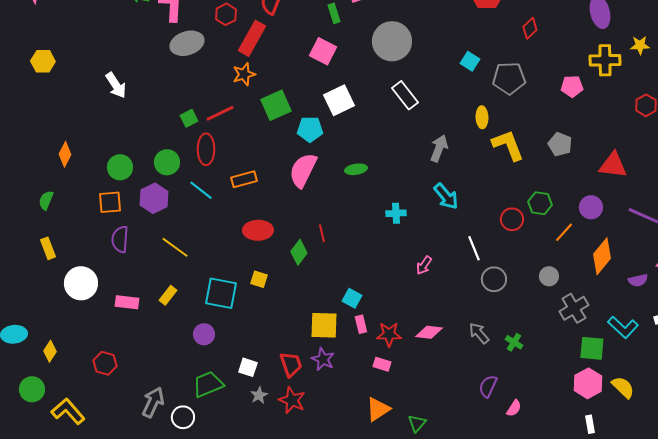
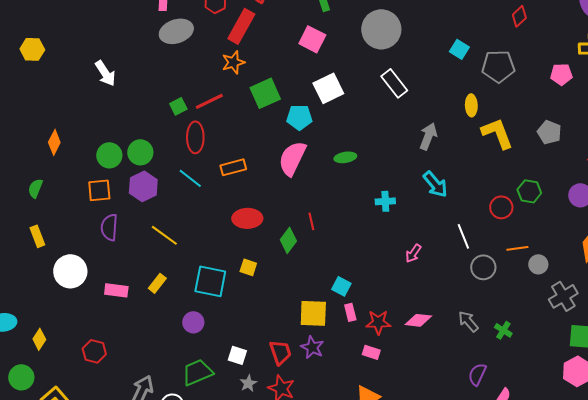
green circle: (167, 162) -> (140, 152), moved
orange line: (564, 232) -> (517, 248), moved, turned 40

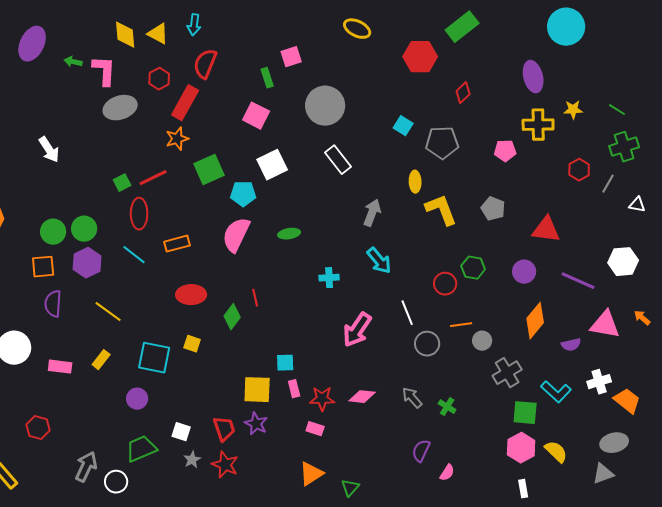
pink arrow: (413, 253) -> (357, 330), size x1.8
cyan square: (341, 286) -> (285, 363), turned -30

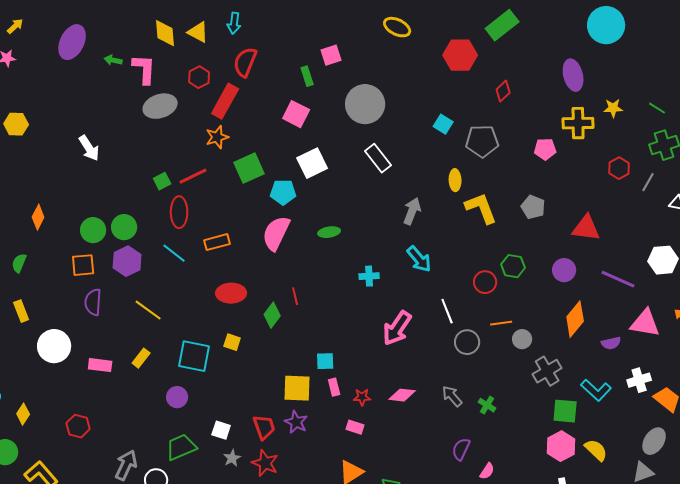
red star: (322, 399) -> (362, 397), size x0.7
gray ellipse: (614, 443) -> (654, 441), turned -44

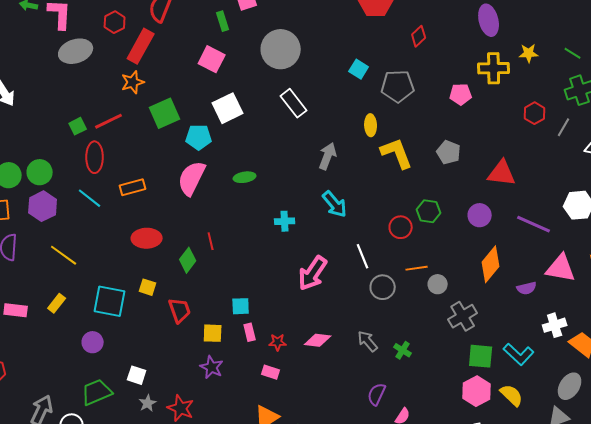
yellow square: (297, 388) -> (213, 333), size x0.7
cyan L-shape: (596, 390) -> (519, 354), moved
red trapezoid: (264, 427) -> (180, 310), moved

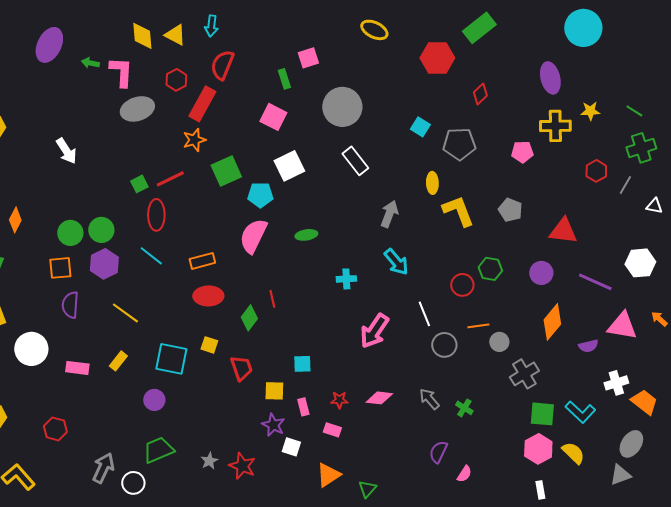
orange rectangle: (133, 187) -> (202, 261), moved
pink rectangle: (250, 332) -> (303, 407), moved
white square: (137, 375) -> (291, 447), moved

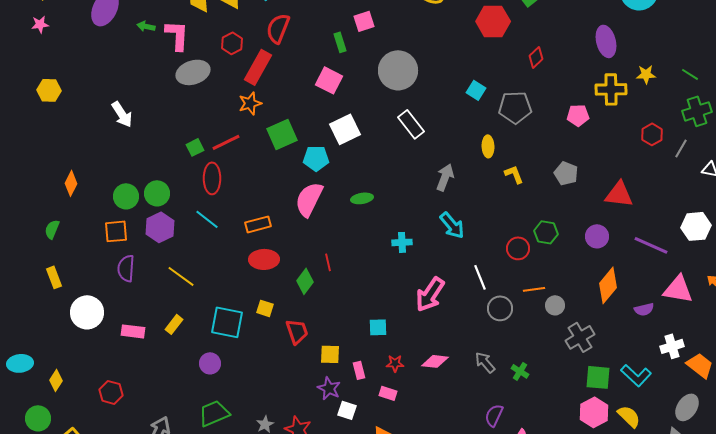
yellow L-shape: (458, 211) -> (514, 174), size x0.6
cyan square: (302, 364) -> (378, 327), moved

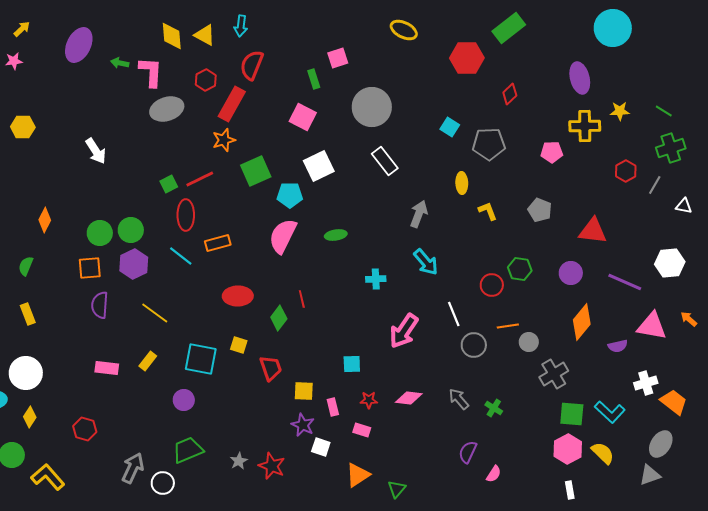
orange rectangle: (258, 224) -> (218, 243), moved
white circle: (87, 312) -> (26, 373), moved

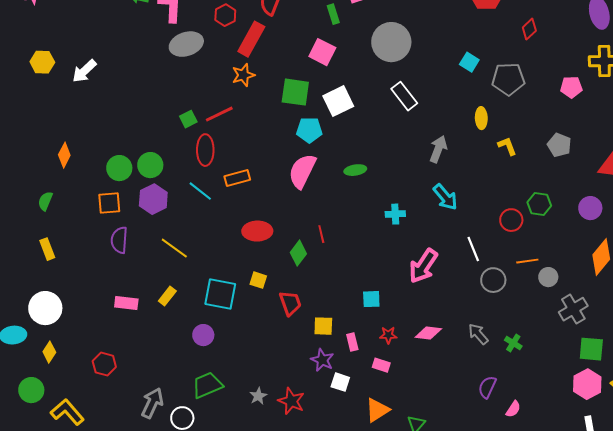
white arrow: (96, 151) -> (84, 71), moved, turned 80
green square: (256, 171) -> (295, 92), moved, turned 32

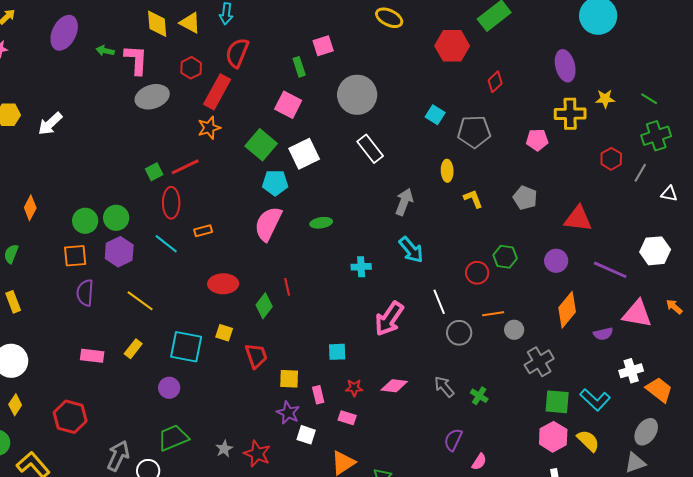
green square: (295, 92) -> (261, 145), turned 32
orange rectangle: (237, 178) -> (203, 231), size x0.7
red hexagon: (104, 364) -> (70, 417), size x1.4

